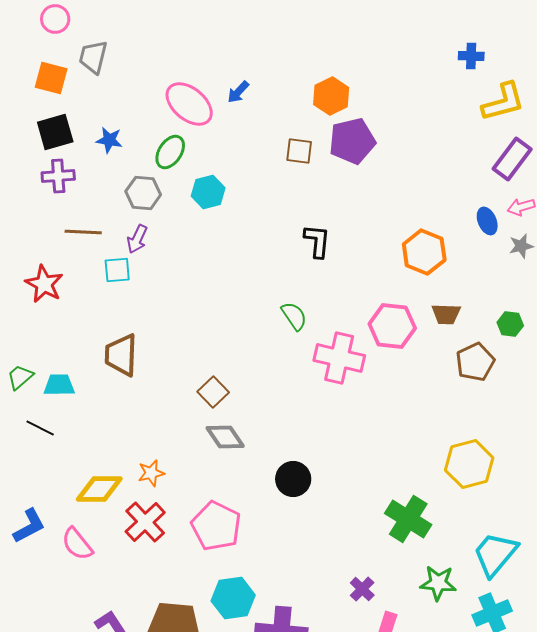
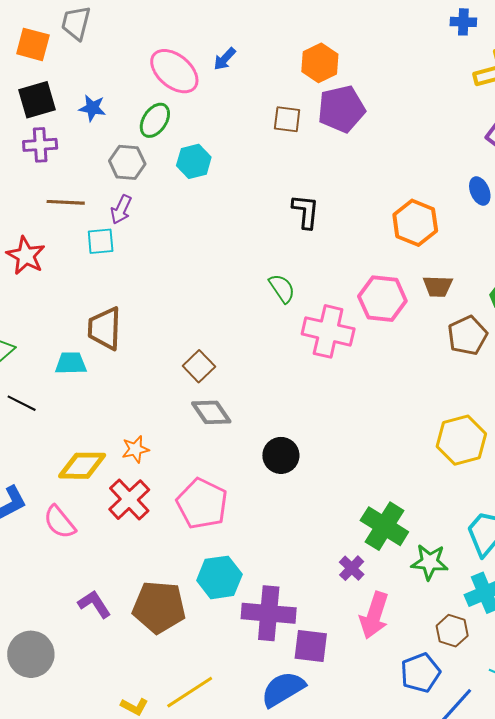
cyan trapezoid: (59, 385) -> (71, 363), moved
green cross: (408, 519) -> (384, 526), moved

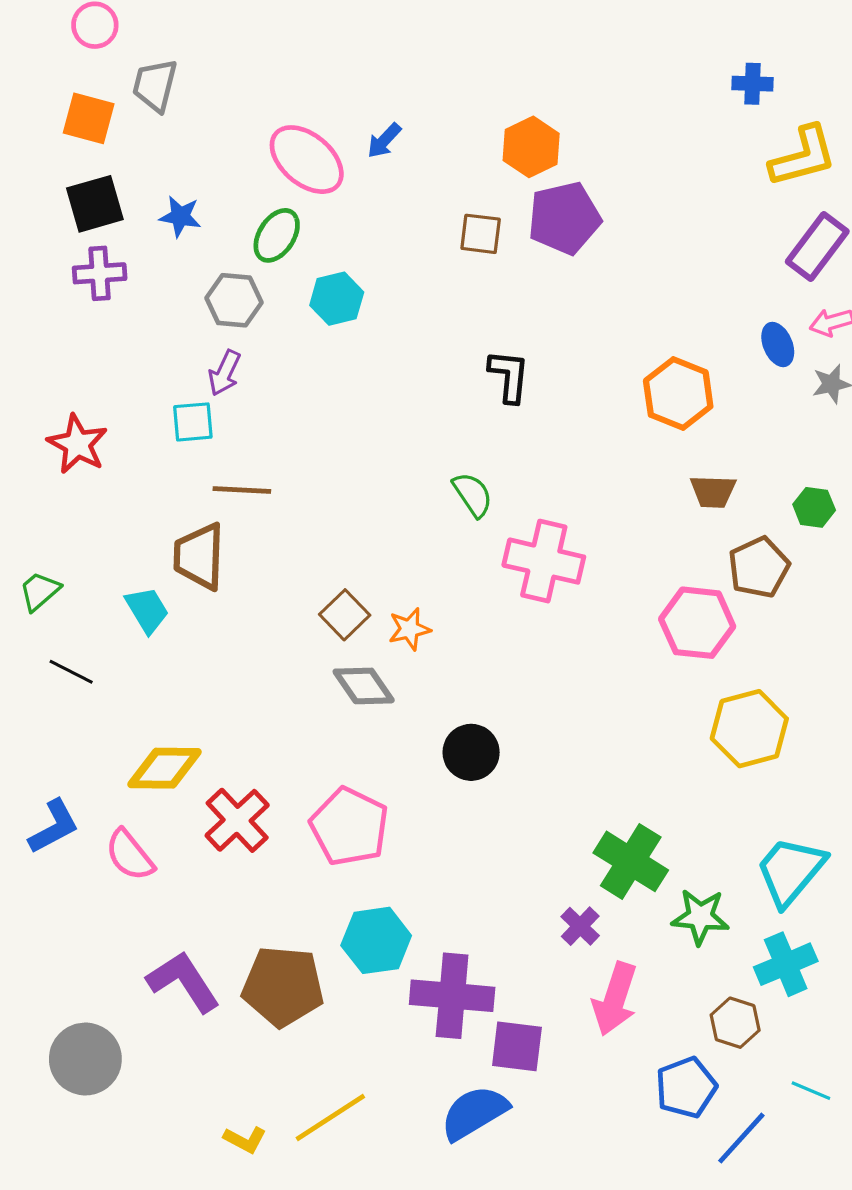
brown line: (66, 202) -> (242, 490), moved
pink hexagon: (382, 299) -> (697, 623), moved
cyan trapezoid: (71, 363) -> (147, 610), turned 60
orange star: (135, 449) -> (409, 629), moved
purple L-shape: (94, 604) -> (183, 982), size x1.4

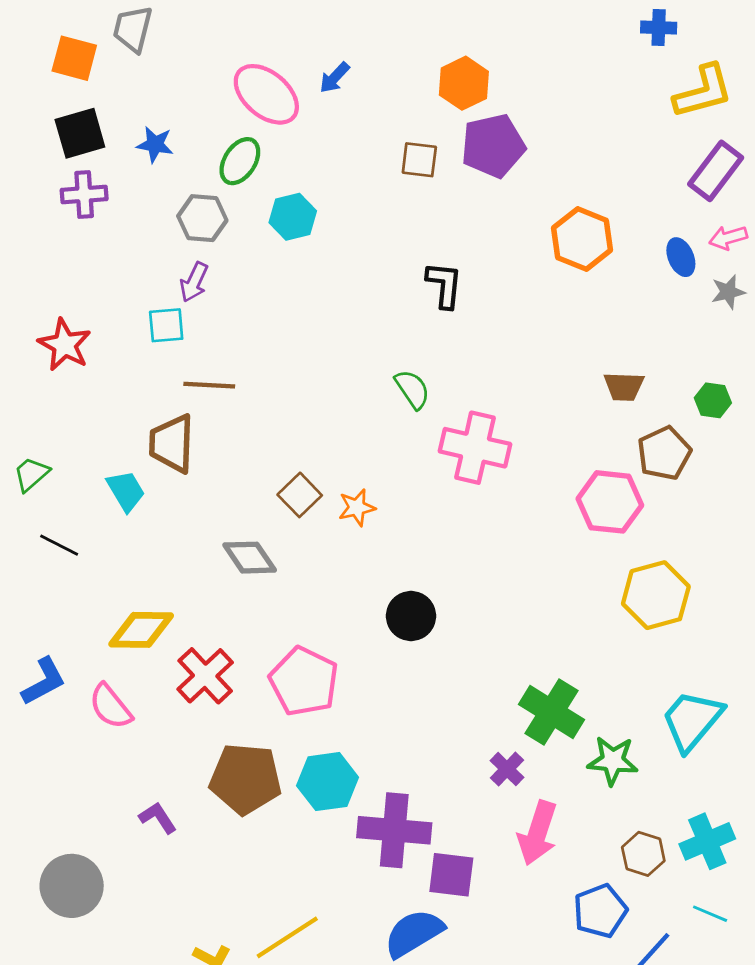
orange hexagon: (678, 393) -> (582, 239), moved
gray diamond: (364, 686) -> (250, 558), moved
cyan cross: (786, 964) -> (707, 841), moved
purple L-shape: (183, 982) -> (158, 818), size x0.6
brown pentagon: (283, 986) -> (245, 779), moved

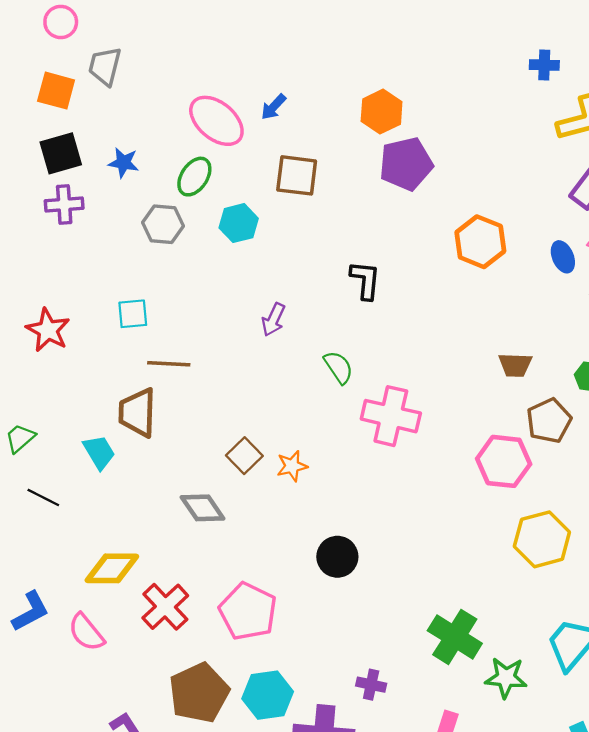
brown square: (419, 160) -> (297, 175), moved, size x1.4
purple arrow: (194, 282) -> (273, 320), moved
purple cross: (507, 769) -> (371, 685), moved, turned -32
brown pentagon: (245, 779) -> (199, 693), turned -30

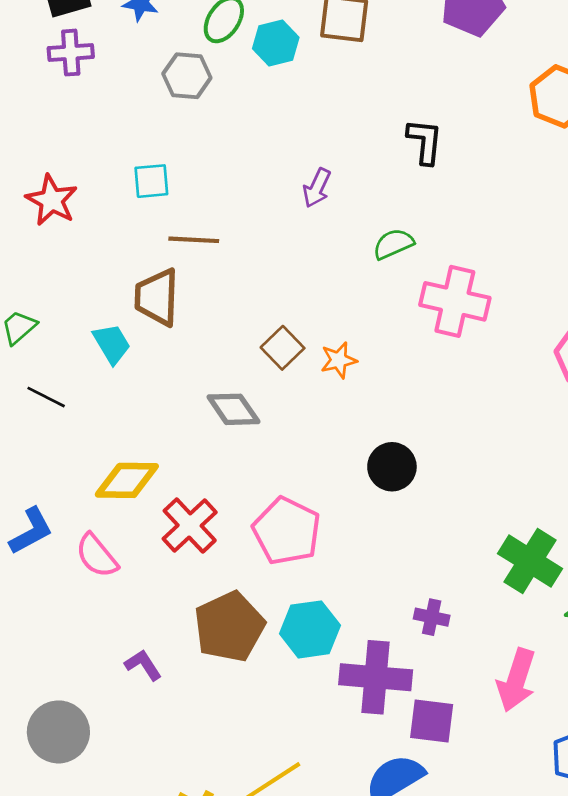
cyan hexagon: (239, 223) -> (276, 43), moved
green semicircle: (339, 367) -> (393, 244), turned -80

